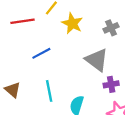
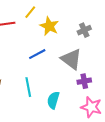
blue line: (41, 53) -> (37, 54), moved

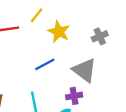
purple cross: (84, 81) -> (74, 96), moved

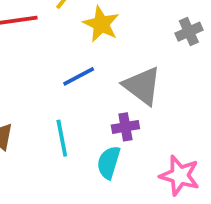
gray cross: (100, 36) -> (189, 32), moved

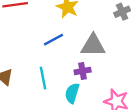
gray triangle: (142, 86) -> (93, 45), turned -36

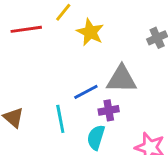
blue line: (53, 40) -> (86, 92), moved

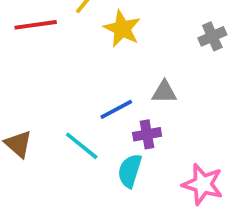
gray triangle: (122, 79) -> (164, 92), size x0.6
cyan line: (60, 119) -> (82, 146), turned -40

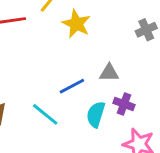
purple cross: (147, 134) -> (124, 104), moved, turned 30
cyan semicircle: (130, 171) -> (96, 114), moved

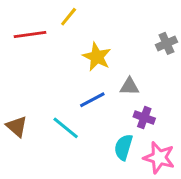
yellow star: (76, 24) -> (97, 57), moved
cyan semicircle: (96, 114) -> (123, 147), moved

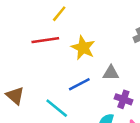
red line: (30, 35) -> (45, 40), moved
brown triangle: (17, 126) -> (15, 96), moved

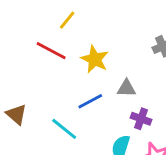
red line: (45, 40) -> (51, 51), turned 36

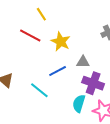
yellow line: (67, 20) -> (41, 14), turned -72
purple cross: (141, 119) -> (93, 83), size x1.5

